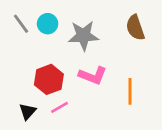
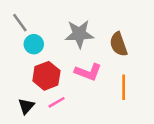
cyan circle: (48, 24) -> (34, 44), moved
brown semicircle: (135, 28) -> (118, 44), moved

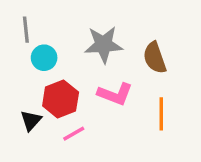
gray line: (20, 23) -> (26, 30), turned 30
black triangle: (26, 106) -> (31, 120), moved

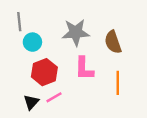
pink L-shape: (115, 94) -> (84, 68), turned 70
black triangle: (31, 120) -> (31, 102), moved

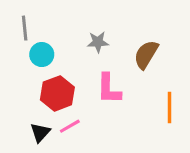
gray star: (76, 32) -> (98, 42), size x0.6
brown semicircle: (113, 42) -> (146, 55), turned 50
orange line: (118, 83) -> (169, 107), moved

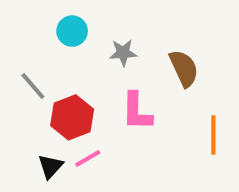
gray line: (25, 28) -> (33, 86), moved, turned -35
cyan circle: (42, 55) -> (72, 31), moved
brown semicircle: (146, 55) -> (184, 68), turned 124

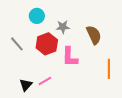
red hexagon: (72, 117) -> (47, 44), moved

